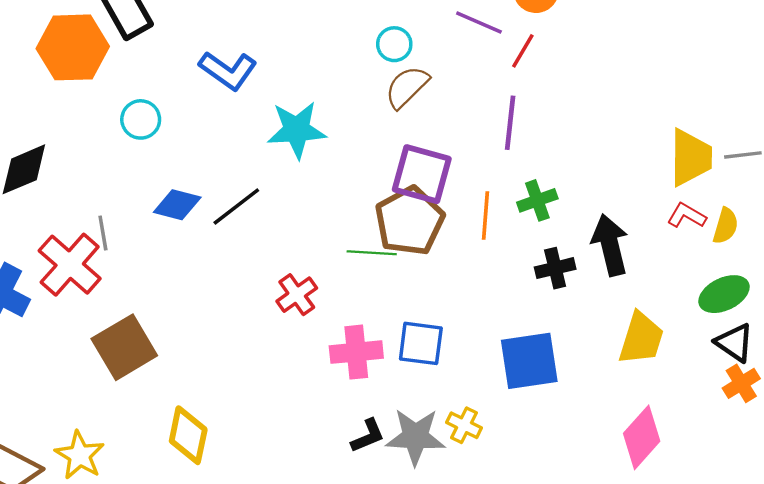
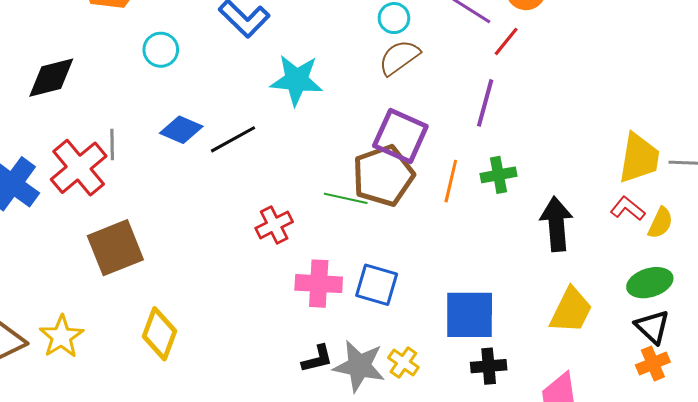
black cross: (555, 268) -> (489, 366), moved

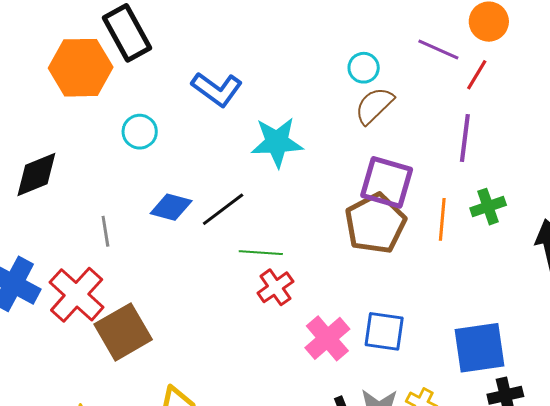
red cross: (79, 168) -> (77, 295), moved
green line: (346, 198) -> (261, 253), moved
pink cross: (319, 284) -> (327, 338), turned -36

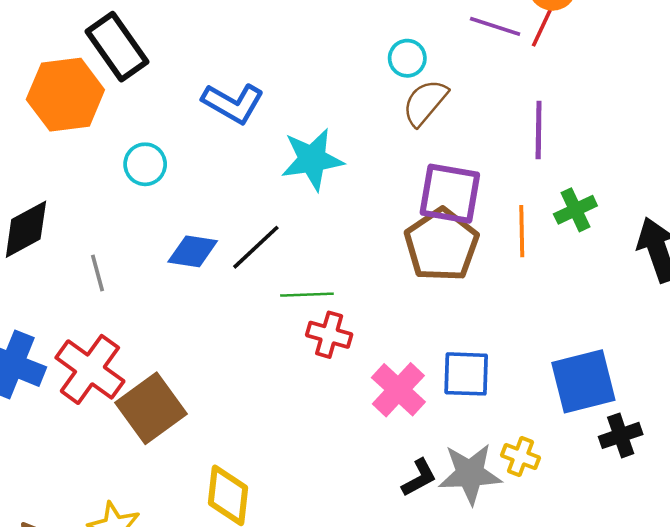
red line: (477, 75) -> (542, 28), moved
gray line: (105, 231) -> (97, 273), moved
red cross: (275, 287) -> (329, 335), turned -33

